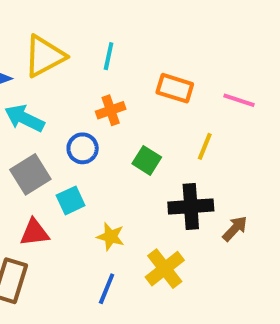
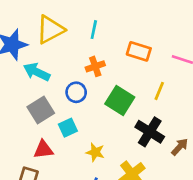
green square: (147, 160) -> (120, 100), size x1.5
black cross: (191, 206) -> (150, 132), turned 36

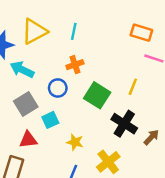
orange rectangle: (139, 51) -> (141, 33), moved

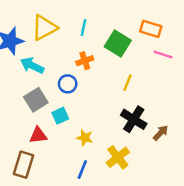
yellow line: (133, 87) -> (128, 83), moved
green square: (97, 95) -> (118, 43), moved

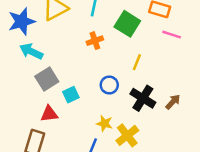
cyan arrow: (32, 66) -> (31, 51), moved
blue circle: (68, 84) -> (109, 85), moved
brown arrow: (161, 133) -> (173, 102), moved
yellow star: (85, 138) -> (104, 123), moved

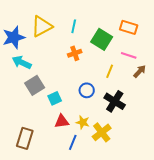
pink line: (172, 35) -> (129, 55), moved
brown arrow: (173, 102) -> (140, 71), moved
red triangle: (49, 114) -> (62, 121), moved

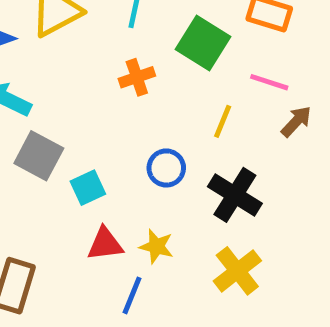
gray square: (35, 85) -> (39, 156), turned -30
yellow cross: (102, 132) -> (237, 271), moved

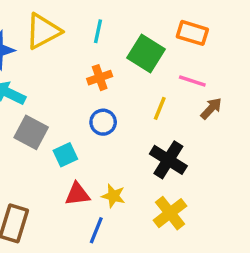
blue circle: (166, 168) -> (103, 122), moved

